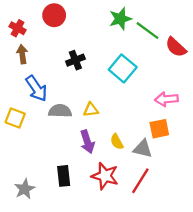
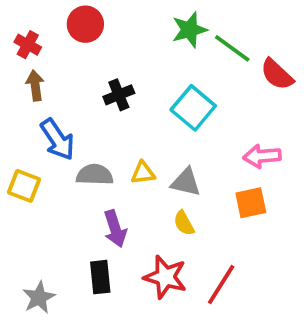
purple arrow: (87, 142) -> (115, 229), moved
gray triangle: (143, 149) -> (186, 182), moved

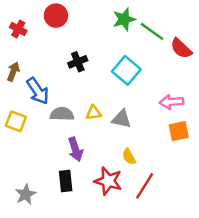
brown arrow: (35, 86) -> (13, 72), moved, turned 30
orange square: (251, 203) -> (179, 131), moved
yellow semicircle: (184, 223) -> (129, 157), moved

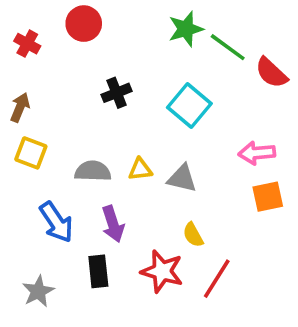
blue arrow: (38, 91) -> (56, 222), moved
yellow square: (16, 121) -> (31, 153), moved

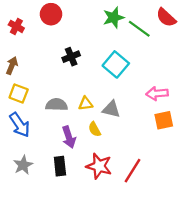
red semicircle: (271, 73) -> (166, 18), moved
blue arrow: (56, 222) -> (20, 125), moved
yellow semicircle: (193, 235) -> (95, 129), moved
gray star: (38, 291) -> (23, 165), moved

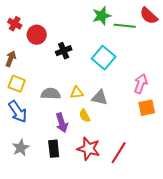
red circle: (51, 14) -> (37, 35), moved
green line: (139, 29) -> (125, 26), turned -30
pink arrow: (157, 93) -> (141, 84), turned 114

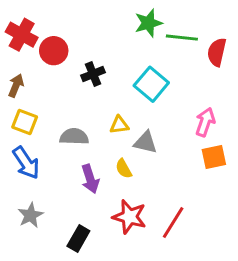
red semicircle: (149, 16) -> (217, 52), moved, turned 60
red cross: (15, 24) -> (22, 35), size x1.5
yellow triangle: (77, 93) -> (119, 125), moved
black rectangle: (54, 149) -> (78, 239), moved, turned 36

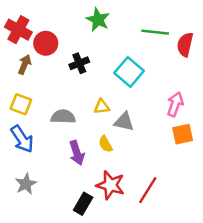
green star: (148, 23) -> (98, 20), moved, turned -30
brown arrow: (16, 86) -> (25, 64), moved
black rectangle: (78, 239) -> (83, 204), moved

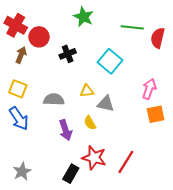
gray star: (26, 184) -> (22, 171), moved

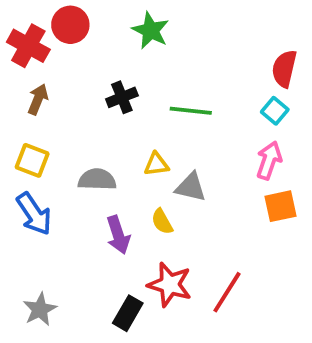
green line: (132, 27) -> (191, 111), moved
red circle: (39, 37) -> (70, 25), moved
cyan square: (110, 61) -> (275, 111), moved, size x0.6

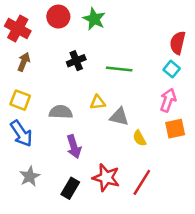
red circle: (70, 25) -> (58, 17), moved
yellow semicircle: (162, 222) -> (139, 138), moved
gray star: (40, 309) -> (30, 176), moved
black rectangle: (128, 313) -> (70, 188), moved

